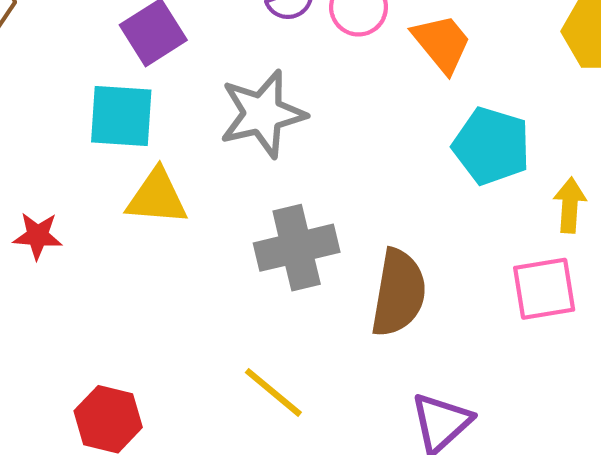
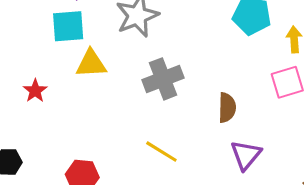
red star: (38, 236) -> (35, 91), turned -30
brown semicircle: (399, 293) -> (227, 108), moved, size x0.7

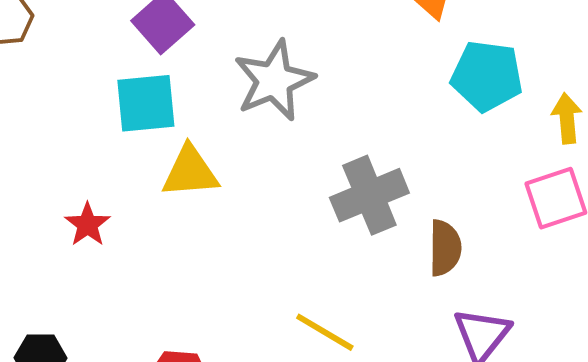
gray cross: (163, 79) -> (369, 195), moved

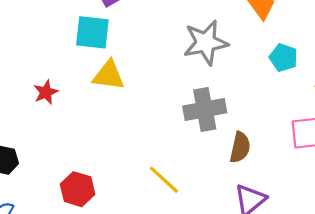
cyan pentagon: (487, 76) -> (283, 58), size x0.7
gray star: (274, 81) -> (206, 43), moved

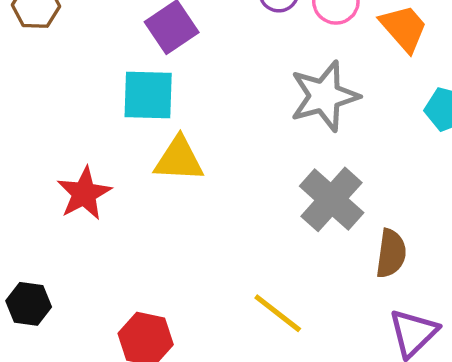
red star: (46, 92) -> (84, 194), size x1.4
gray cross: (205, 109) -> (332, 199), turned -33

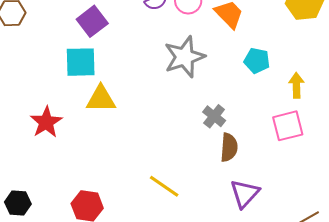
gray cross: (332, 199) -> (214, 116), moved, size x0.6
black hexagon: (29, 304) -> (18, 203), moved

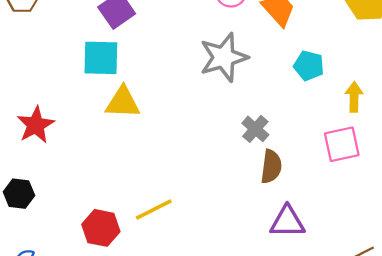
red star: (46, 122) -> (36, 125), moved
yellow line: (164, 186) -> (154, 209), moved, turned -64
purple triangle: (245, 194) -> (287, 222), turned 44
black hexagon: (18, 203) -> (19, 194), moved

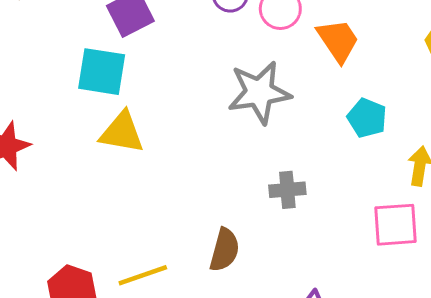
gray cross: (255, 129) -> (287, 190), turned 36
brown semicircle: (271, 166) -> (225, 250), moved

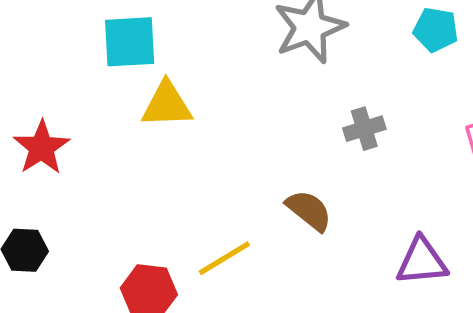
brown semicircle: (225, 250) -> (309, 210), turned -54

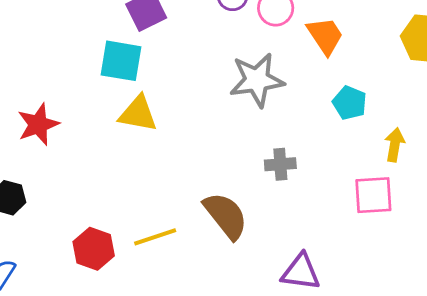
brown semicircle: (309, 210) -> (226, 216), size x1.4

